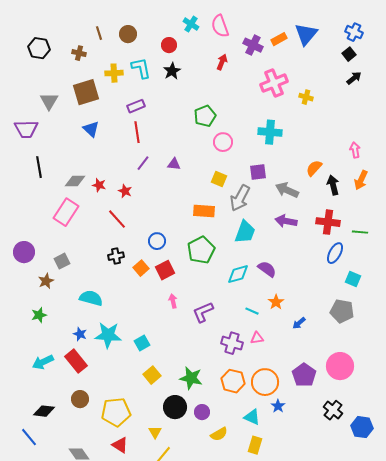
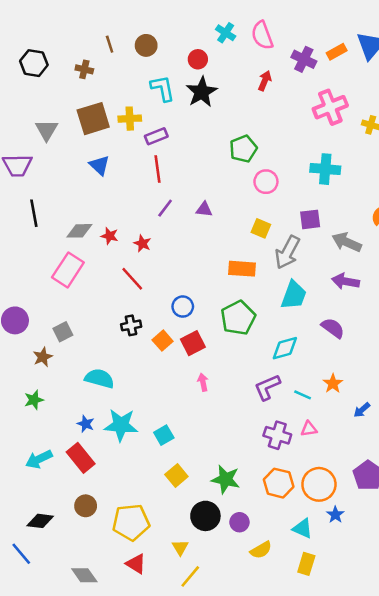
black star: (172, 71) -> (202, 92), size x1.4
yellow cross: (114, 73) -> (130, 119), moved
purple semicircle: (267, 269) -> (333, 328), moved
purple L-shape: (203, 312) -> (267, 387), moved

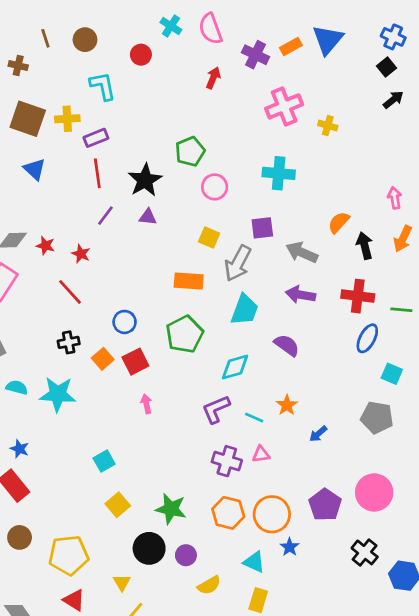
black star: (202, 92) -> (145, 180), moved
brown square: (93, 119) -> (28, 119), turned 36
cyan semicircle: (99, 378) -> (17, 387), moved, size x0.7
cyan star: (121, 425) -> (58, 394), moved

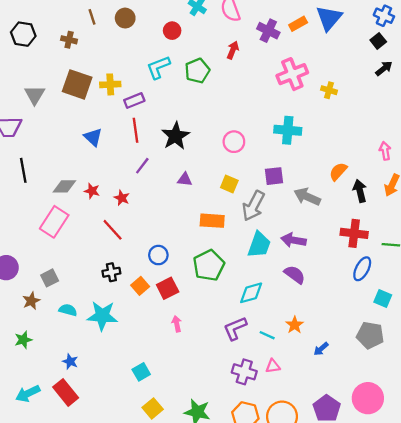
cyan L-shape: (103, 86) -> (158, 67), moved, turned -100
green pentagon: (190, 151) -> (197, 71), moved
blue triangle: (35, 169) -> (93, 137), moved
purple triangle: (148, 217) -> (185, 179), moved
purple arrow: (300, 295) -> (293, 240), moved

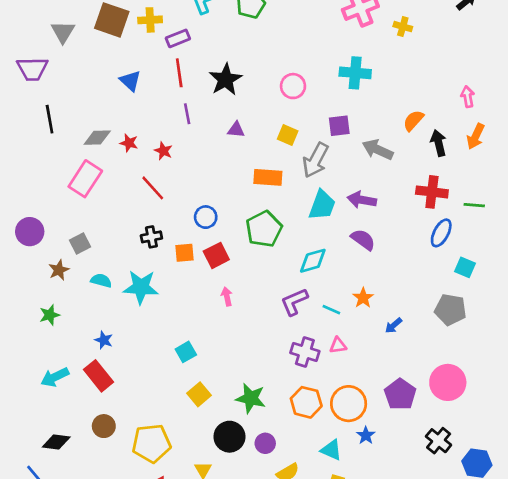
purple line: (142, 166) -> (187, 114), turned -48
orange square: (140, 286) -> (185, 253), turned 36

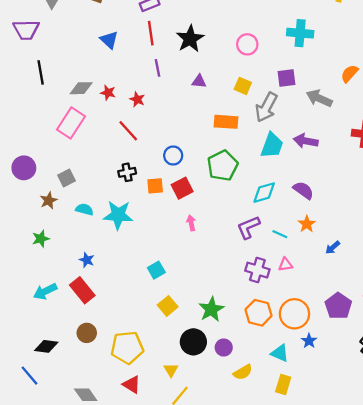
purple semicircle: (363, 240) -> (303, 190), moved
green star: (251, 398) -> (211, 309), turned 30

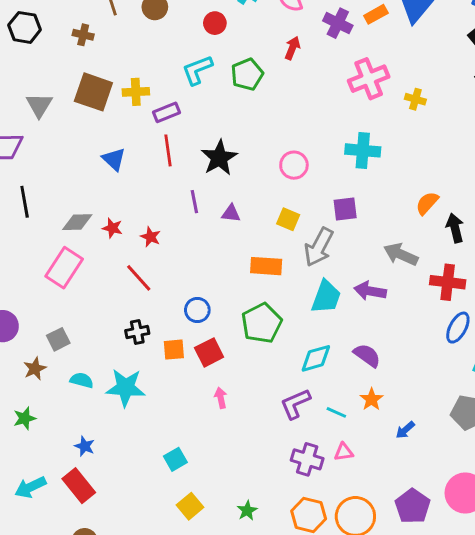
purple line: (157, 68) -> (194, 202), moved
gray arrow: (319, 98) -> (401, 254), moved
green star: (211, 309) -> (247, 511), size x0.6

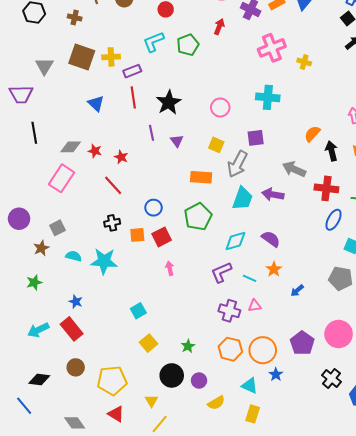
purple triangle: (231, 213) -> (177, 141), turned 48

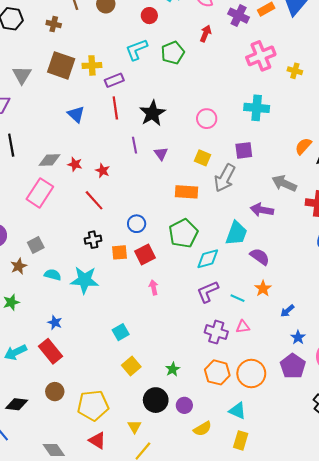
cyan trapezoid: (243, 199) -> (236, 233), moved
cyan diamond: (235, 241) -> (208, 259), moved
blue star: (276, 374) -> (298, 337), moved

